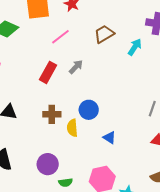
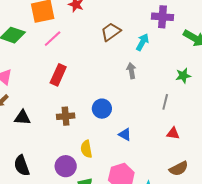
pink line: (60, 37) -> (53, 39), moved
gray arrow: (76, 67) -> (131, 71), moved, turned -49
yellow semicircle: (72, 128) -> (86, 149), moved

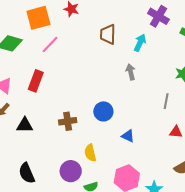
purple cross: (162, 17) -> (158, 16), turned 30
brown trapezoid: (111, 32) -> (108, 34), turned -50
red rectangle: (58, 75) -> (36, 81), moved

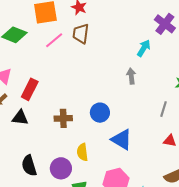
brown trapezoid: (108, 34) -> (81, 34), moved
red rectangle: (36, 81) -> (30, 89), moved
blue triangle: (128, 136) -> (122, 140), size x1.6
black semicircle: (27, 173) -> (29, 166), moved

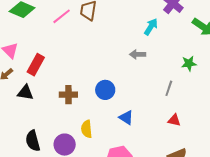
gray arrow: (131, 76) -> (138, 54), turned -84
blue triangle: (122, 140) -> (126, 118), size x0.7

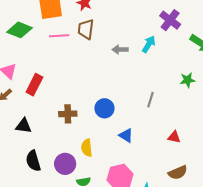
pink line: (62, 16) -> (59, 36), turned 36
gray arrow: (138, 54) -> (120, 50), moved
gray line: (169, 88) -> (151, 100), moved
black triangle: (25, 93) -> (23, 126), moved

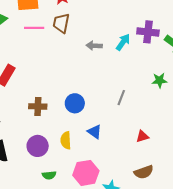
purple cross: (170, 20) -> (148, 32), moved, turned -35
red triangle: (174, 137) -> (142, 136), turned -32
yellow semicircle: (87, 148) -> (66, 140), moved
purple circle: (65, 164) -> (38, 146), moved

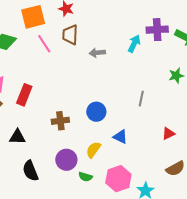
pink line: (34, 28) -> (44, 44), turned 66
gray arrow: (94, 46) -> (97, 53), moved
yellow semicircle: (66, 140) -> (93, 150), turned 48
green semicircle: (49, 175) -> (85, 177), moved, turned 32

